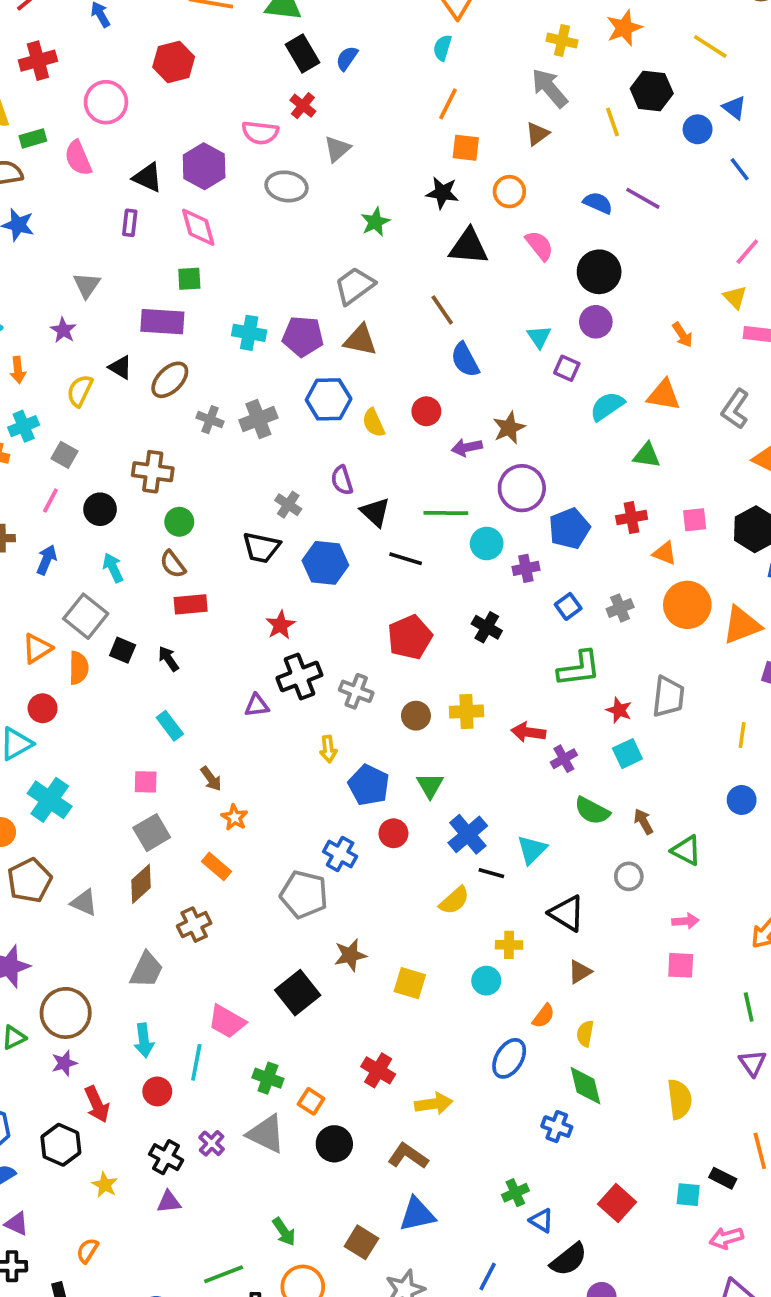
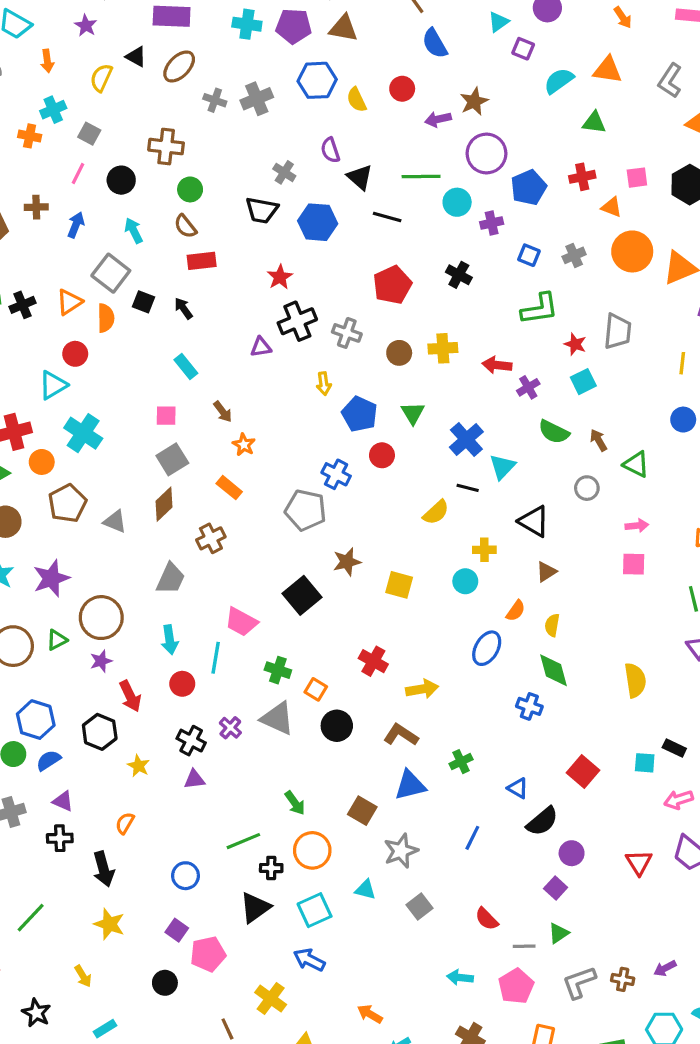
cyan triangle: (539, 337) -> (498, 22), turned 30
blue square: (568, 606) -> (529, 255), turned -30
blue cross: (468, 834) -> (466, 439), moved
green cross: (515, 1193) -> (461, 762), moved

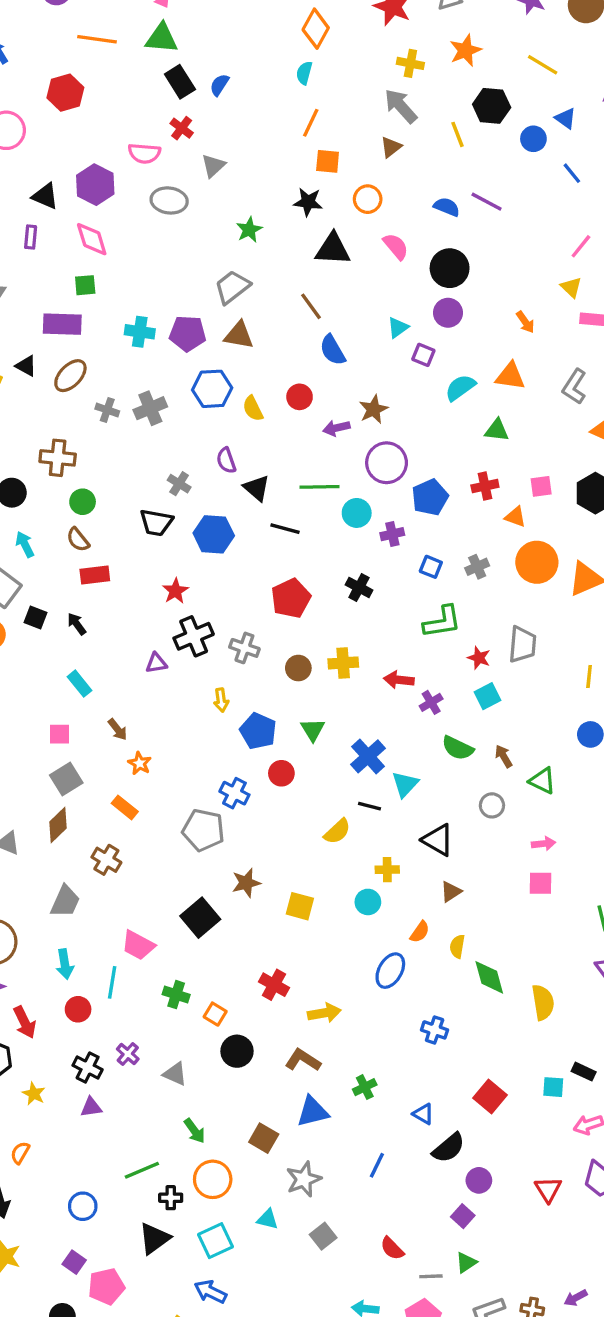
brown cross: (211, 538) -> (106, 860), turned -32
green diamond: (553, 670) -> (489, 977), moved
gray triangle: (277, 718) -> (175, 1074), moved, size x0.7

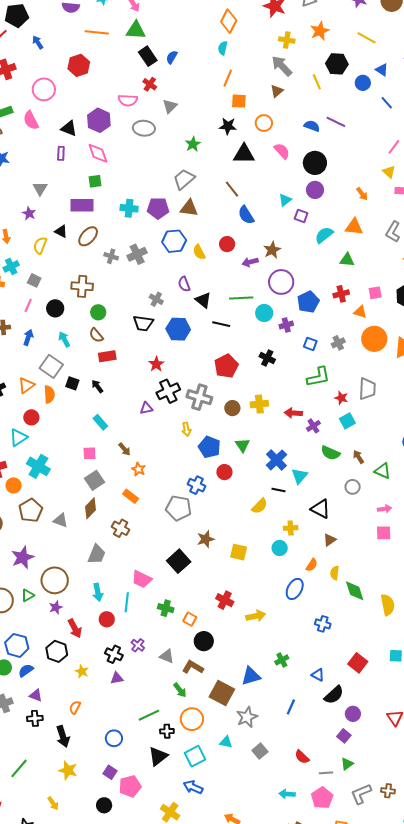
gray cross: (244, 648) -> (199, 397), size x1.4
brown L-shape: (303, 1060) -> (193, 667), moved
brown square: (264, 1138) -> (222, 693), size x1.4

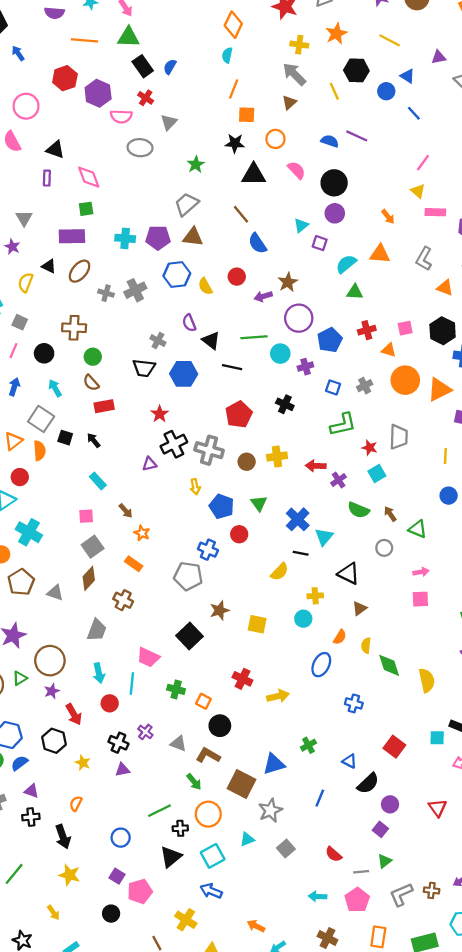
purple hexagon: (99, 120) -> (98, 93), moved
green triangle: (347, 260) -> (355, 292), moved
cyan triangle: (226, 742) -> (247, 839), turned -32

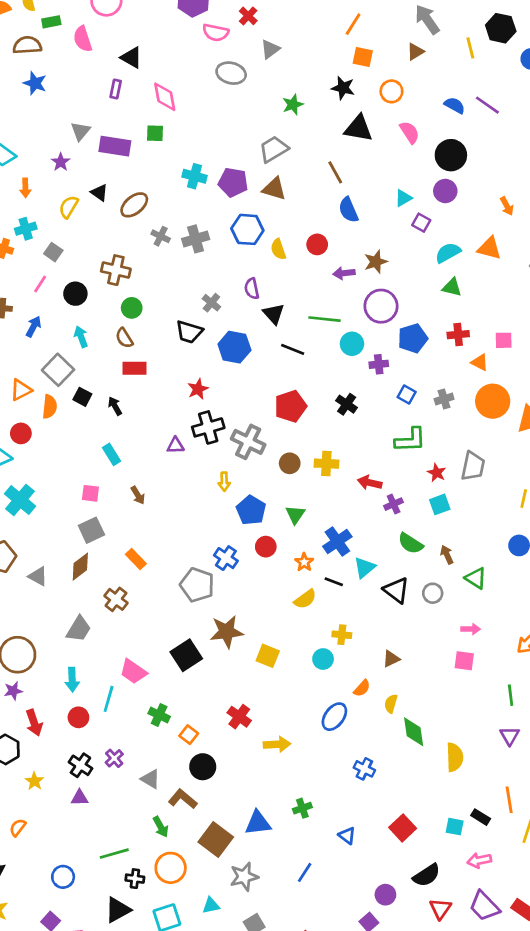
purple rectangle: (72, 236) -> (115, 146), moved
orange star: (142, 533) -> (304, 562), moved
black triangle: (349, 574) -> (396, 590), moved
brown star: (219, 610) -> (227, 632), size x1.4
black semicircle: (368, 783) -> (427, 875), moved

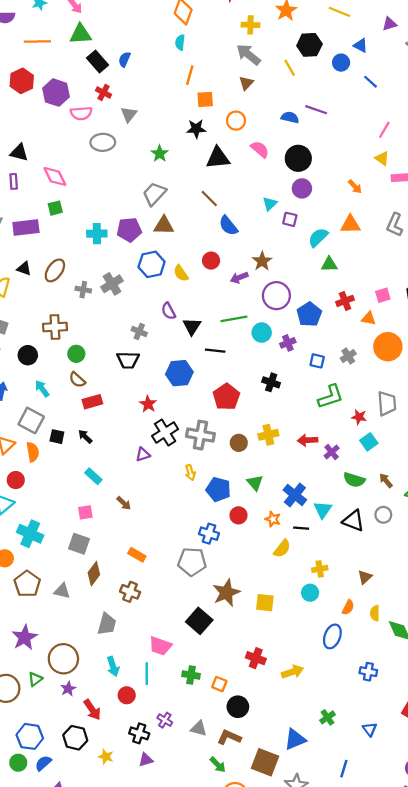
black triangle: (274, 314) -> (192, 326), turned 30
blue hexagon: (234, 347) -> (179, 373), moved
gray square: (91, 530) -> (79, 544), moved, turned -30
blue triangle: (347, 836) -> (370, 729), turned 32

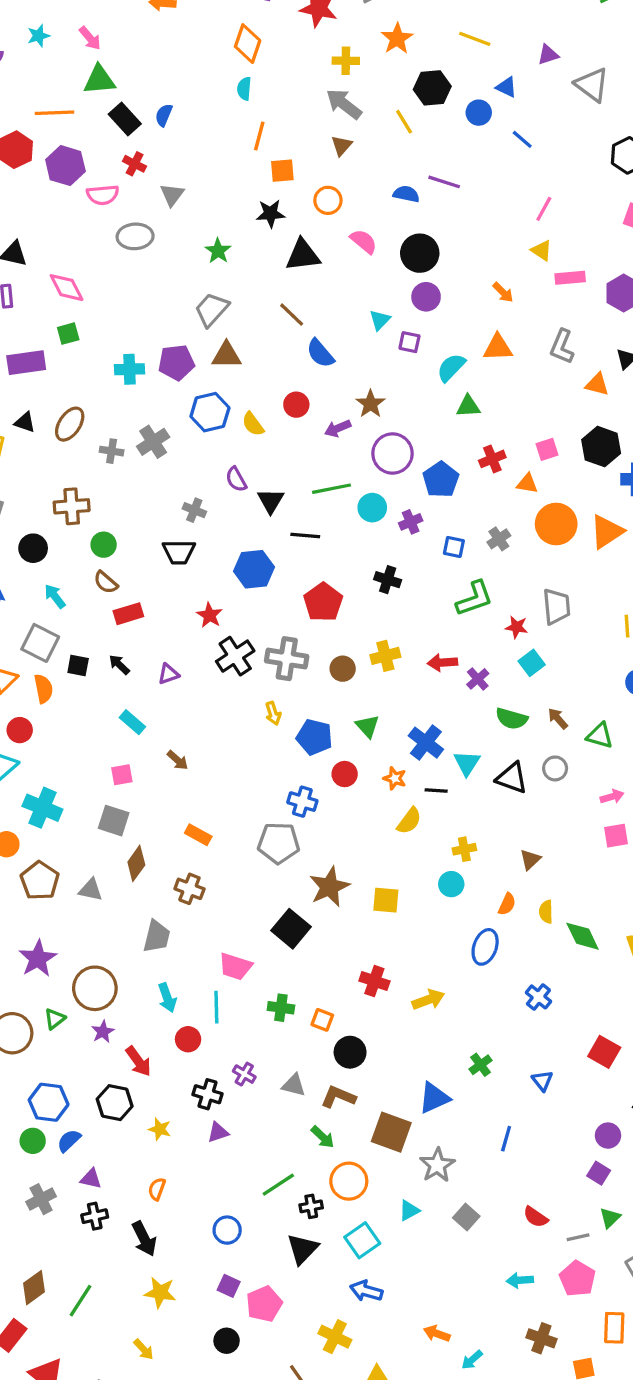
orange line: (37, 42) -> (55, 113), moved
purple triangle: (143, 454) -> (168, 674), moved
blue cross: (368, 672) -> (538, 997), turned 30

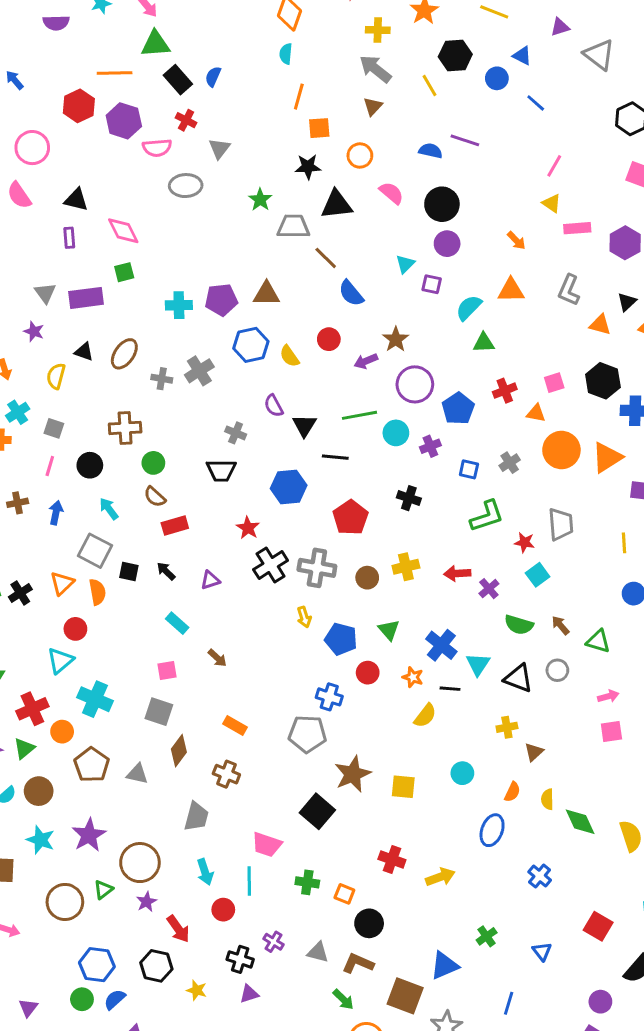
gray trapezoid: (212, 310) -> (293, 226), moved, turned 48
yellow cross: (464, 849) -> (507, 727), moved

